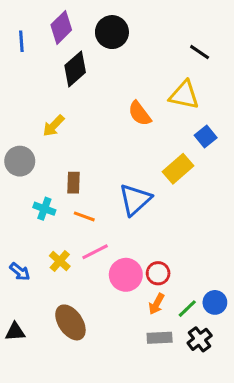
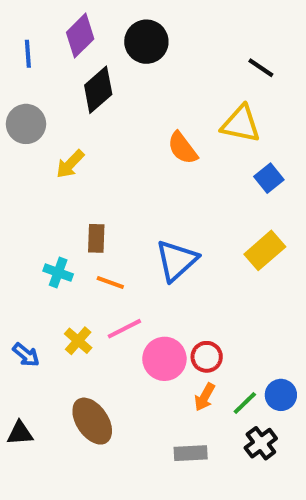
gray circle: (20, 161) -> (26, 124), moved
yellow rectangle: (178, 169) -> (265, 250), moved
gray rectangle: (160, 338) -> (191, 453), moved

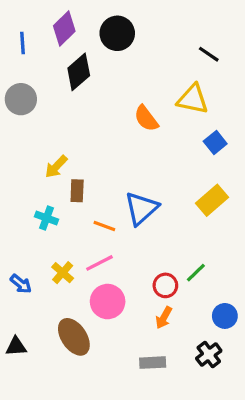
yellow arrow: (70, 164) -> (56, 167), moved
orange line: (110, 283) -> (104, 226), moved
pink circle: (164, 359) -> (108, 302), moved
green line: (245, 403) -> (196, 273), moved

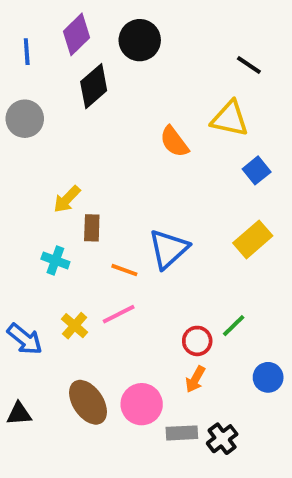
blue arrow: (21, 284) -> (25, 339), size x1.4
pink circle: (108, 302) -> (142, 404), moved
black cross: (209, 355) -> (222, 439), moved

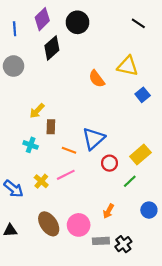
black line: (249, 65) -> (138, 23), moved
yellow rectangle: (253, 239) -> (140, 155), moved
red circle: (197, 341) -> (109, 163), moved

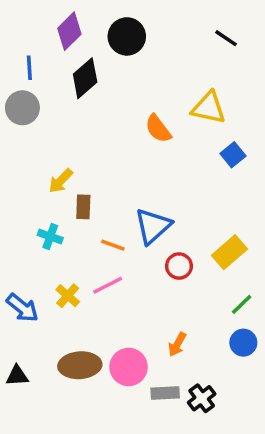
blue line: (15, 29) -> (29, 68), moved
green line: (130, 181) -> (242, 304), moved
brown ellipse: (49, 224) -> (80, 365), turned -60

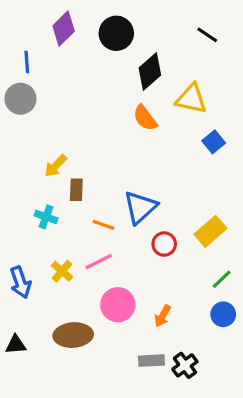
black diamond: (85, 78) -> (150, 72), moved
blue arrow: (22, 308) -> (20, 282), turned 32
pink circle: (129, 367) -> (118, 305), moved

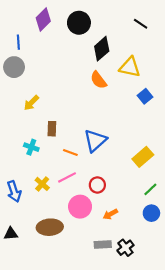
yellow arrow: (56, 166) -> (31, 103), moved
red circle: (164, 244) -> (97, 185), moved
orange arrow: (163, 316) -> (110, 214), turned 32

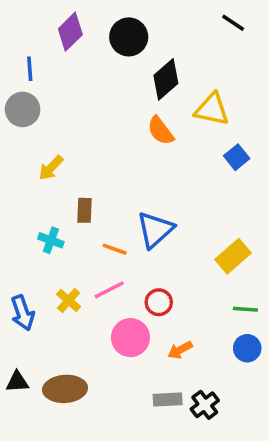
black line: (141, 24) -> (233, 23), moved
green line: (150, 189) -> (245, 309), turned 48
brown ellipse: (50, 227) -> (65, 389), moved

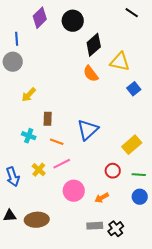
orange line: (115, 249) -> (57, 142), moved
red circle: (159, 302) -> (113, 171), moved

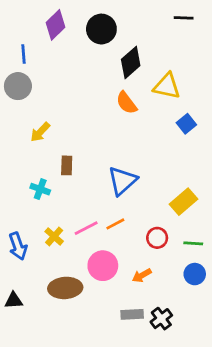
black line: (132, 13) -> (184, 18), turned -32
orange line: (57, 142) -> (115, 224), moved, turned -48
brown ellipse: (37, 220) -> (65, 288), moved

